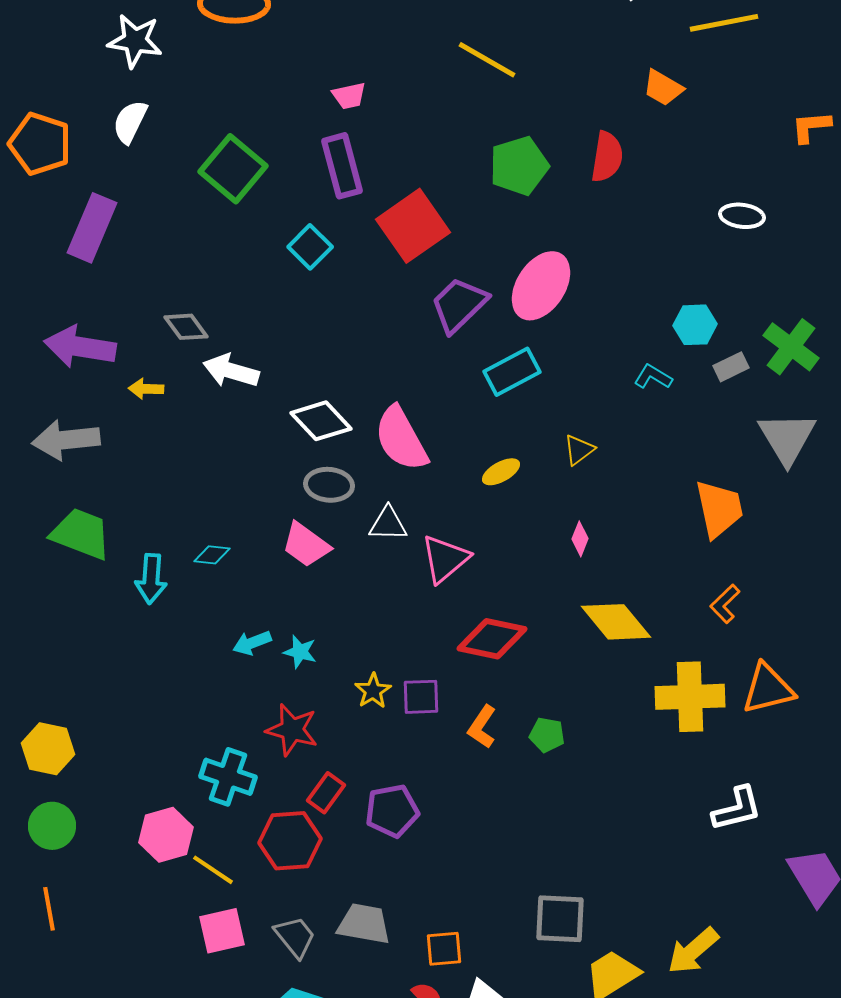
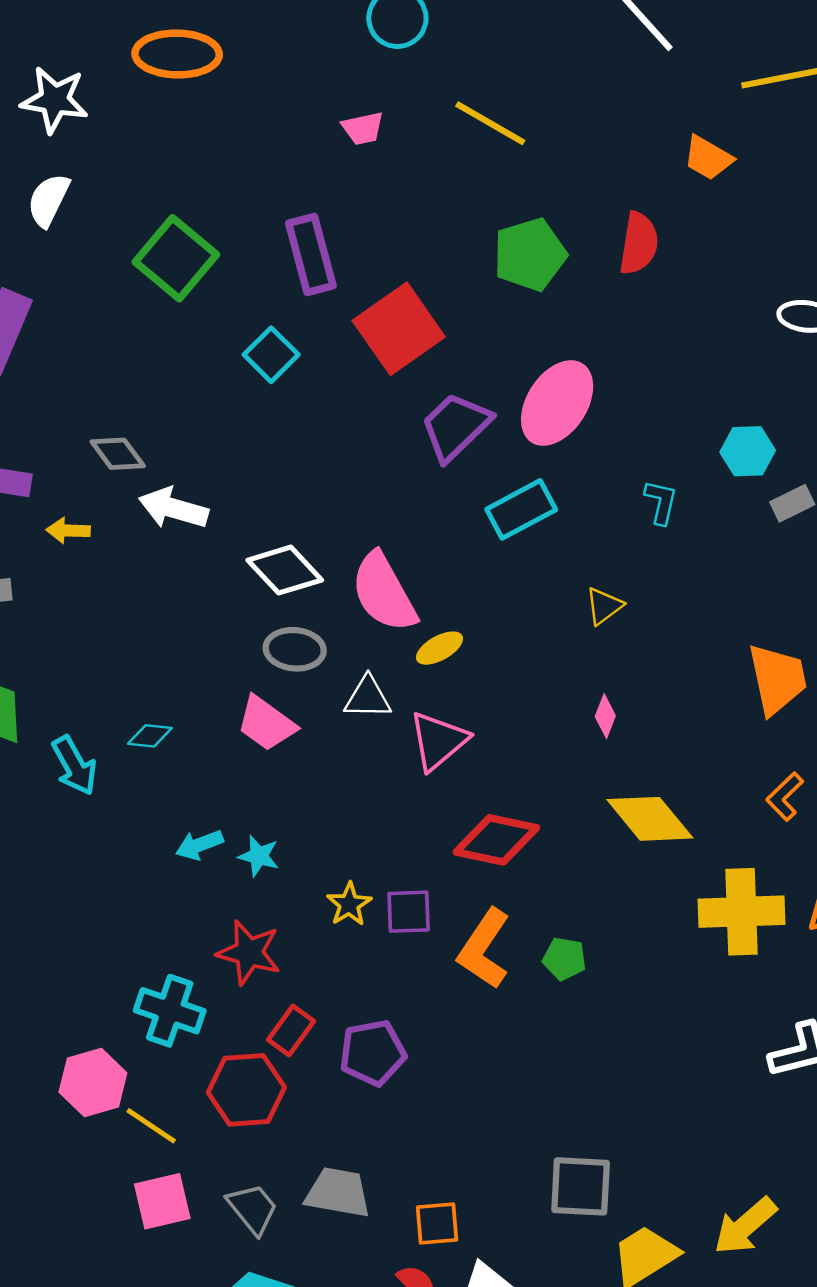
pink trapezoid: (349, 96) -> (363, 128), moved
cyan L-shape: (653, 377) -> (661, 502), moved, turned 72
yellow ellipse: (501, 472) -> (439, 648), moved
cyan arrow: (151, 579) -> (74, 766), turned -33
orange L-shape: (482, 727) -> (484, 949), size x1.5

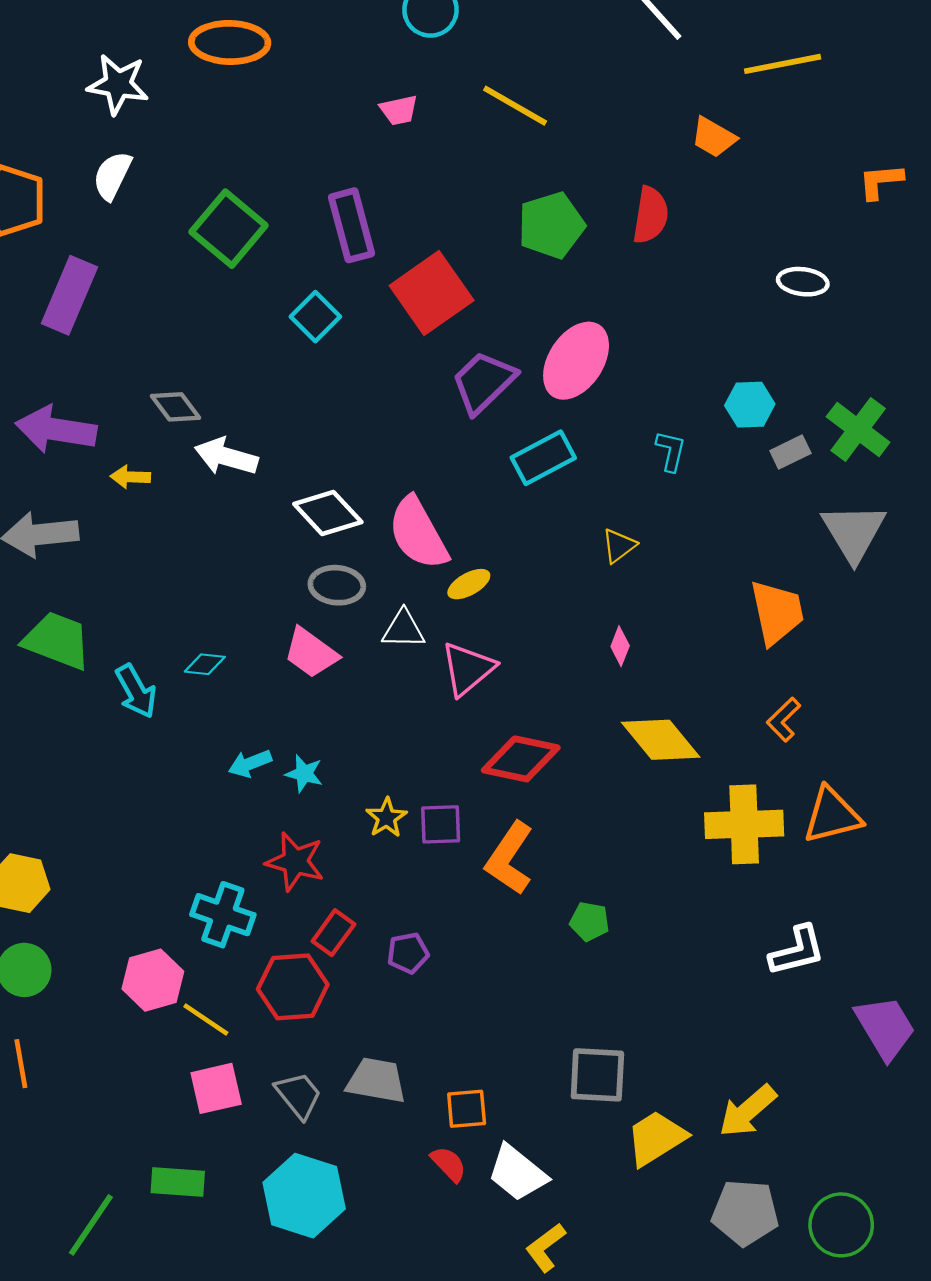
green pentagon: (564, 959) -> (590, 921), moved
purple pentagon: (373, 1053) -> (408, 953), size x0.7

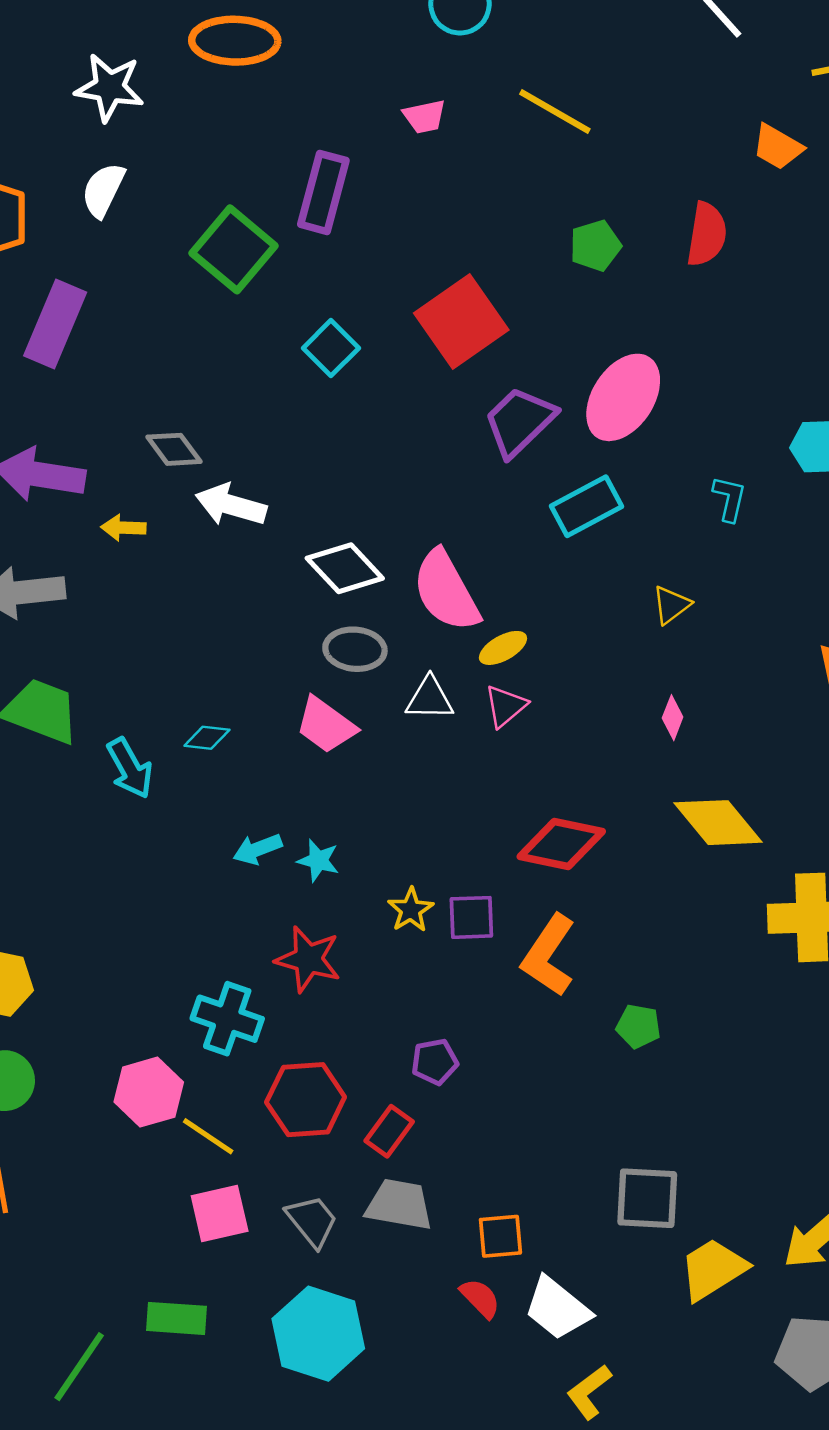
purple rectangle: (351, 225) -> (323, 192), moved, turned 30
green pentagon: (551, 225) -> (595, 246), size x0.7
pink triangle: (468, 669) -> (506, 706), moved, size x0.7
red rectangle: (333, 933) -> (389, 1131), moved

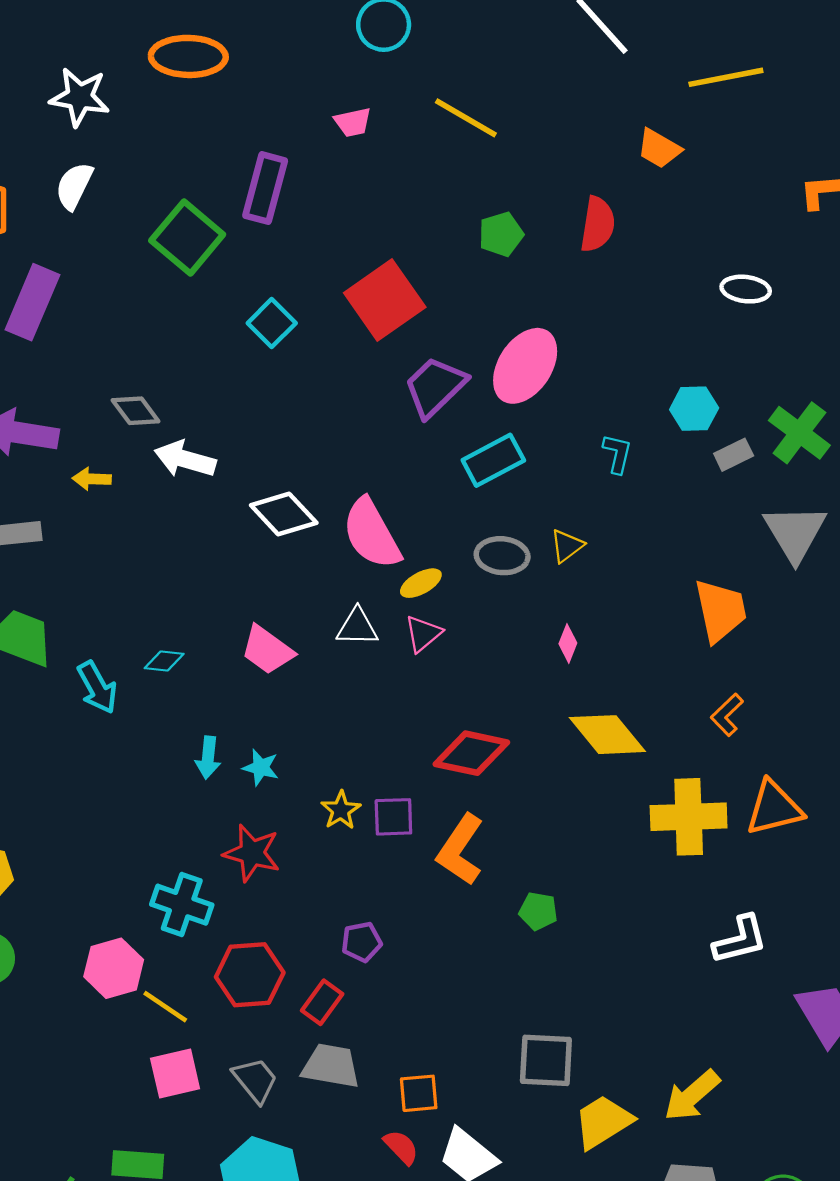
gray ellipse: (355, 649) -> (502, 556), moved
cyan arrow: (258, 849) -> (208, 758), turned -63

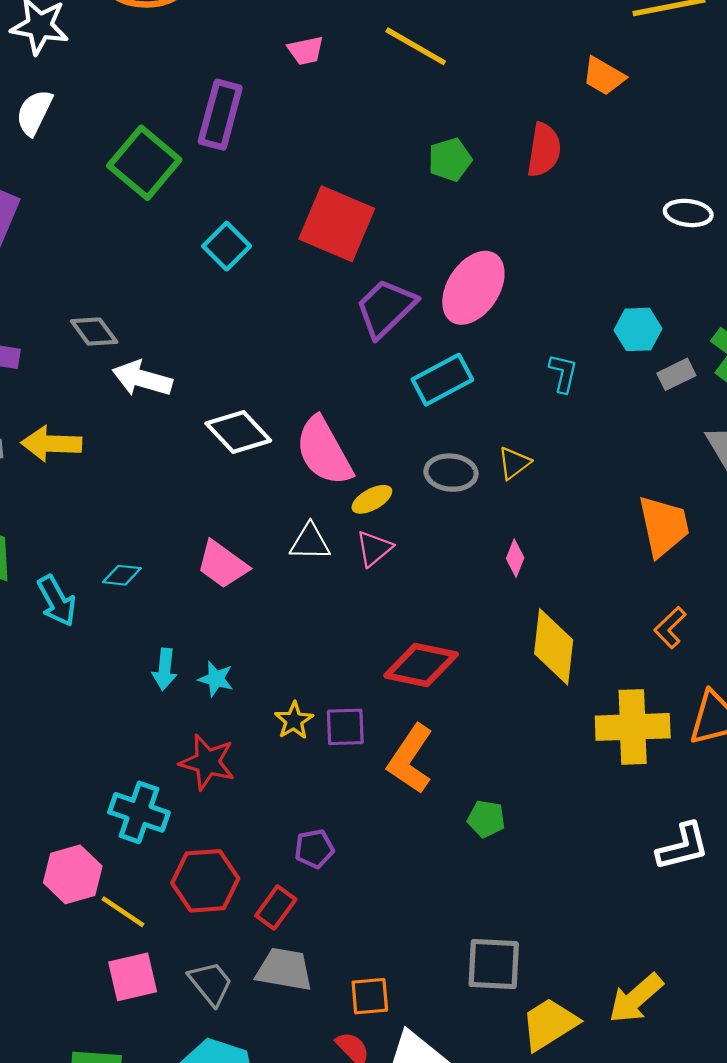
red square: (385, 300) -> (337, 224), turned -32
yellow arrow: (92, 479) -> (51, 444), moved, size x1.6
yellow diamond: (607, 735) -> (554, 647), turned 46

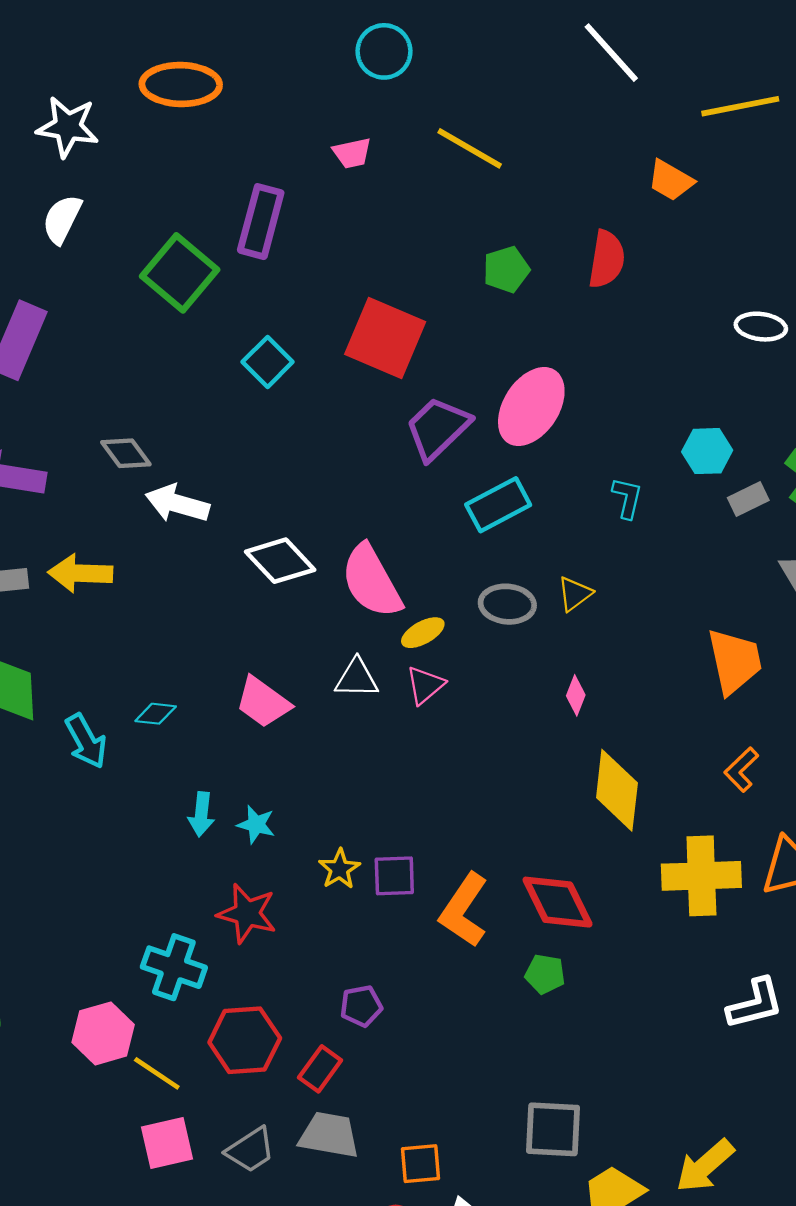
red diamond: (421, 665) -> (558, 902), moved, turned 52
gray trapezoid: (211, 983) -> (250, 1150), turned 96

